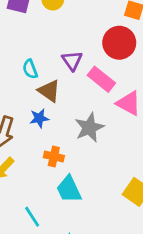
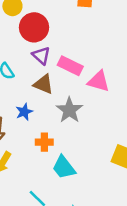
red circle: (119, 43) -> (34, 27), moved
brown triangle: (49, 91) -> (44, 84), moved

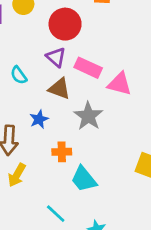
red circle: (34, 27) -> (65, 24), moved

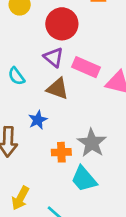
gray star: (88, 116) -> (92, 143), moved
yellow arrow: (17, 175) -> (20, 198), moved

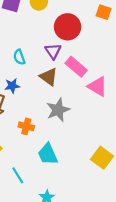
blue star: (38, 120) -> (12, 86), moved
gray star: (92, 143) -> (58, 110), moved
orange cross: (61, 152) -> (26, 126), moved

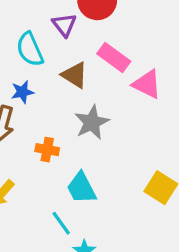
purple triangle: (53, 51) -> (64, 25), moved
cyan semicircle: (19, 57) -> (30, 49), size x1.5
cyan line: (18, 175) -> (61, 223), moved

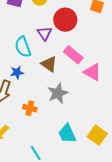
cyan trapezoid: (81, 188) -> (67, 134), moved

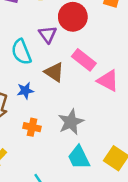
blue star: (17, 72) -> (25, 91), moved
gray star: (58, 93) -> (71, 122), moved

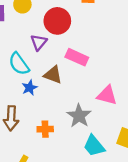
purple triangle: (48, 34) -> (39, 42), turned 30
pink triangle: (108, 81) -> (107, 95), moved
blue star: (25, 91) -> (30, 88), moved

